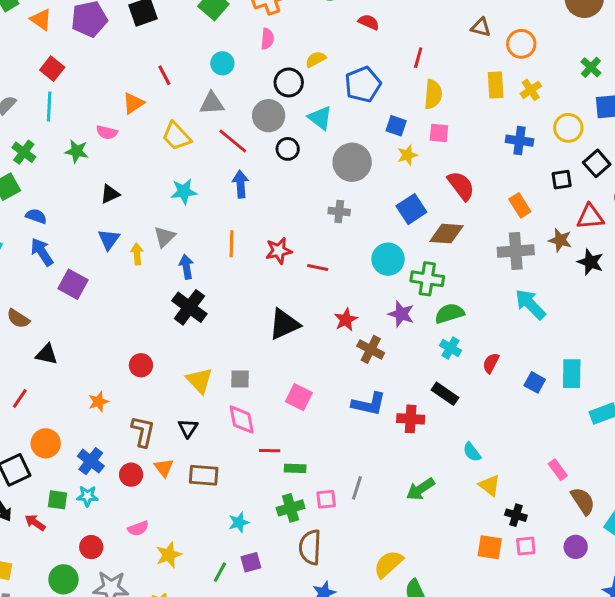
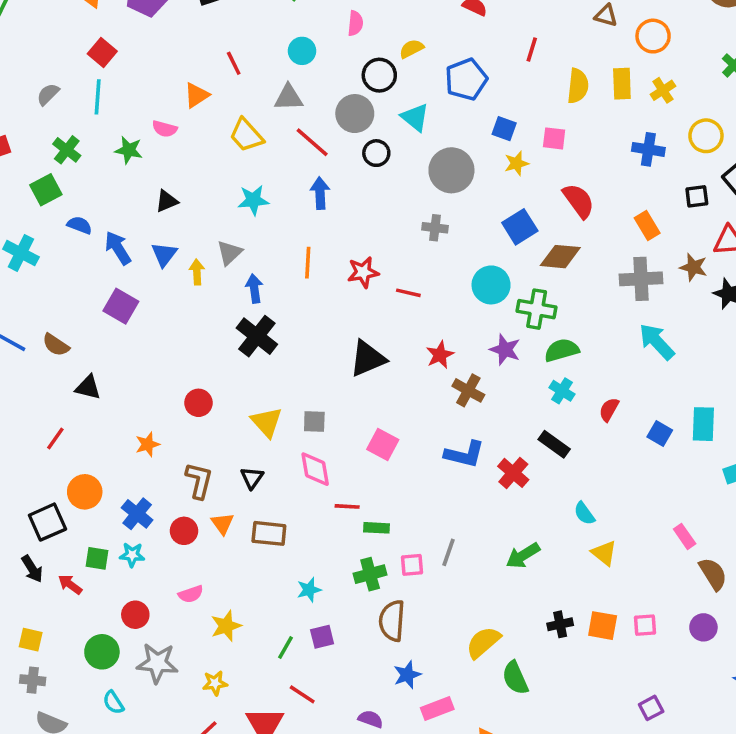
yellow semicircle: (433, 94) -> (578, 86), moved
blue arrow: (42, 252) -> (118, 248), moved
red cross: (411, 419) -> (513, 473), turned 36
black cross: (516, 515) -> (560, 624), moved, turned -30

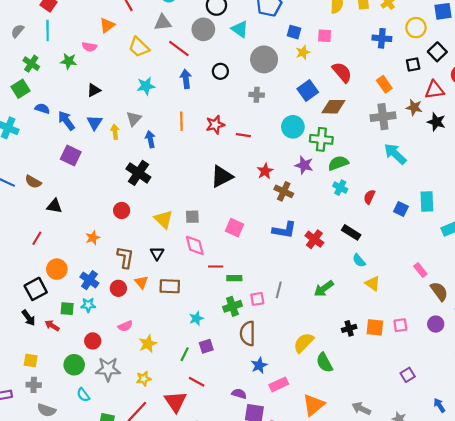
black circle: (376, 153) -> (220, 71), moved
black cross: (257, 336) -> (138, 173), moved
black rectangle: (554, 444) -> (351, 232), moved

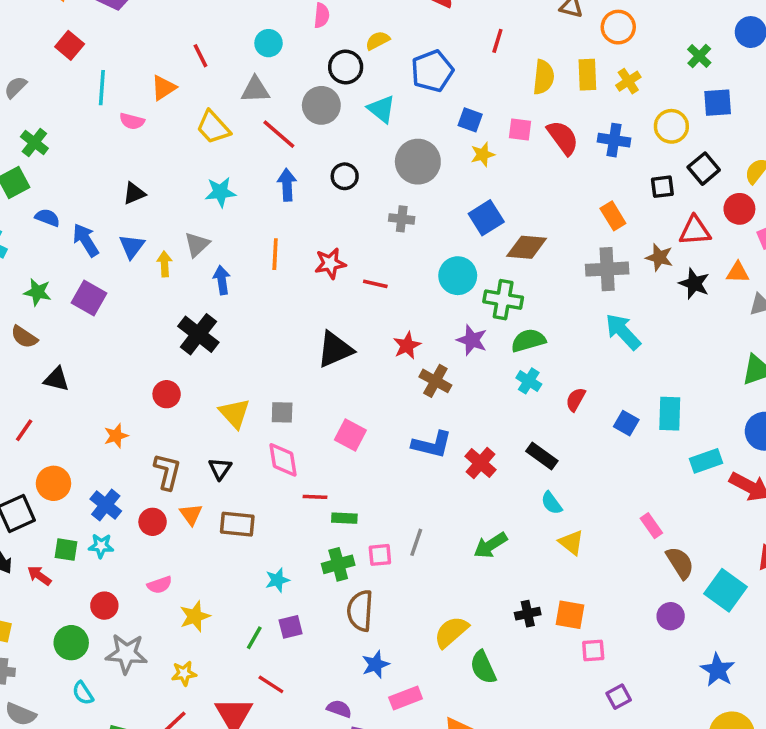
cyan line: (48, 30) -> (102, 88), moved
green star: (69, 61) -> (38, 292), moved
red semicircle: (342, 72) -> (563, 138), moved
pink square: (400, 325) -> (593, 650), moved

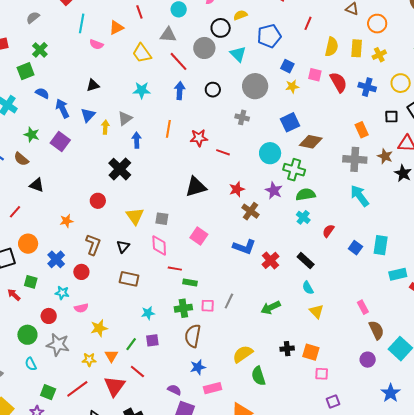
orange triangle: (191, 514) -> (111, 356), moved
cyan star: (101, 546) -> (62, 293), moved

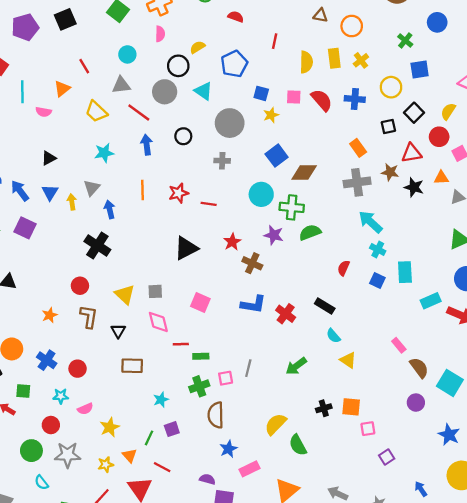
cyan cross: (303, 217) -> (378, 250), moved
brown L-shape: (93, 245) -> (89, 317), moved

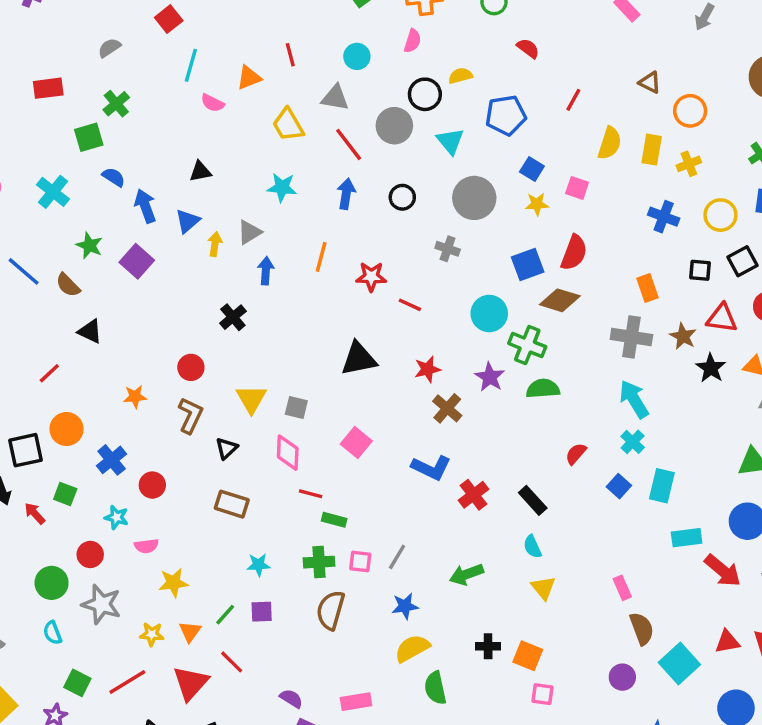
red semicircle: (322, 100) -> (574, 253), moved, turned 45
black cross: (97, 245) -> (233, 317), size x0.7
blue star: (228, 449) -> (405, 606), moved

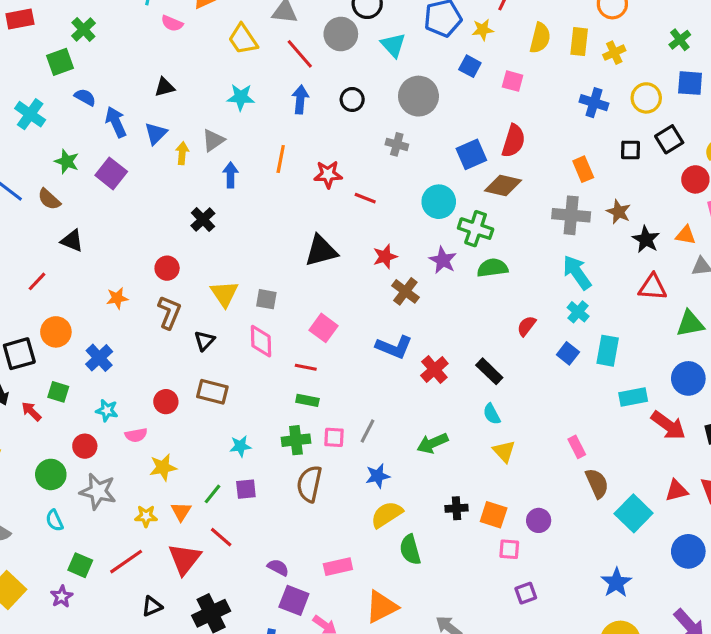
yellow star: (537, 204) -> (483, 30), moved
red triangle: (722, 318) -> (653, 287), moved
red circle: (152, 485) -> (166, 402), moved
red line: (311, 494) -> (306, 367), moved
purple circle: (622, 677) -> (539, 520), moved

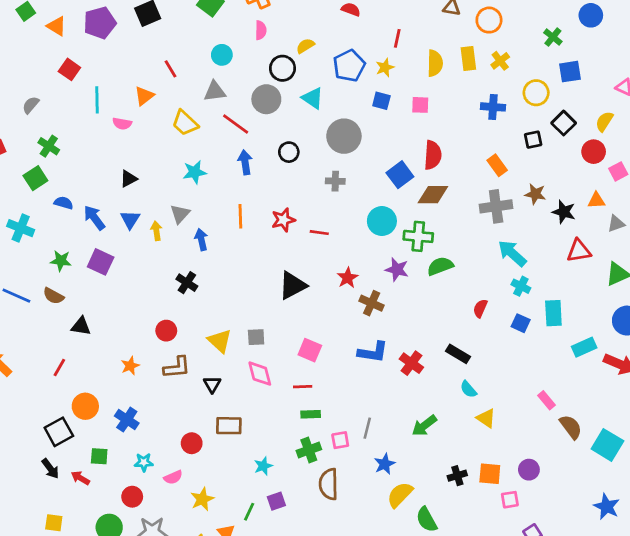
brown L-shape: (169, 312) -> (177, 367), turned 76

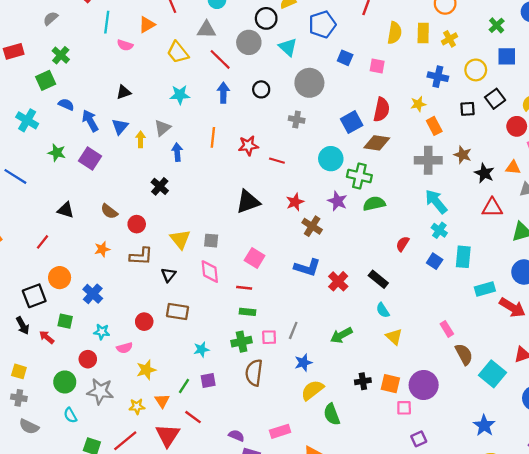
yellow star: (385, 67) -> (418, 104), moved
brown semicircle: (53, 296) -> (109, 211), moved
purple circle: (529, 470) -> (424, 385), size x1.6

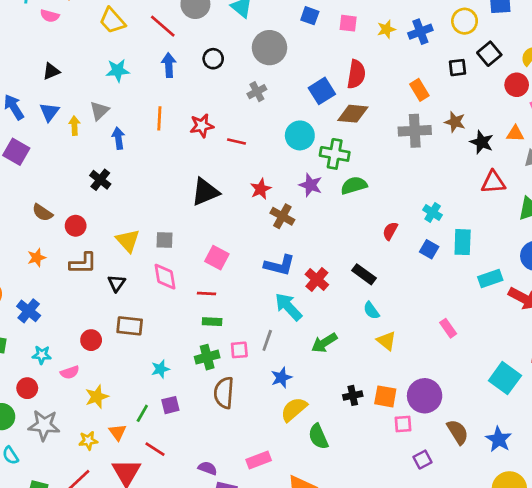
blue cross: (438, 77) -> (420, 32), turned -30
yellow star: (418, 104) -> (386, 29), moved
gray cross: (297, 119) -> (257, 92), turned -35
cyan arrow: (436, 202) -> (288, 307), moved
brown semicircle: (464, 354) -> (458, 432), moved

